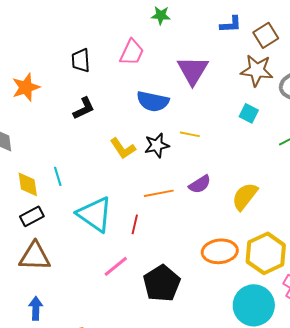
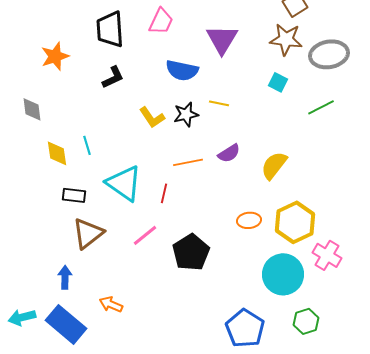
black trapezoid: (81, 60) -> (110, 29), size x1.5
black rectangle: (32, 216) -> (74, 195), moved, turned 35
orange ellipse: (220, 251) -> (249, 220), size x0.7
brown triangle: (35, 256) -> (88, 233), moved, turned -40

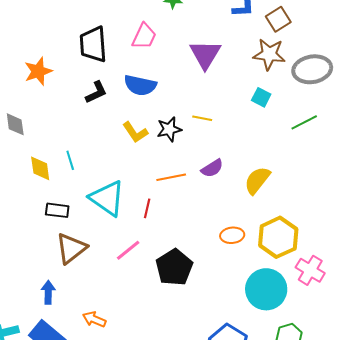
blue semicircle: (182, 70) -> (140, 85), moved

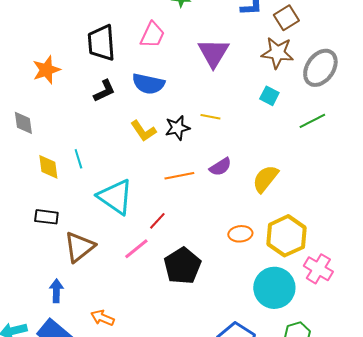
gray ellipse: (312, 69) -> (320, 68), turned -45
red line: (147, 208) -> (157, 221), moved, turned 30
black rectangle: (57, 210) -> (46, 217), moved

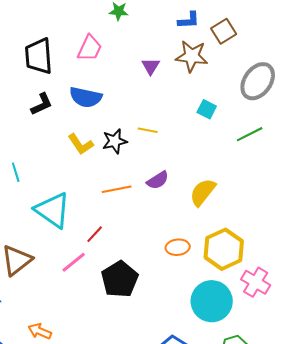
purple triangle: (213, 53) -> (151, 66), size x0.6
brown star: (277, 53) -> (192, 56), moved

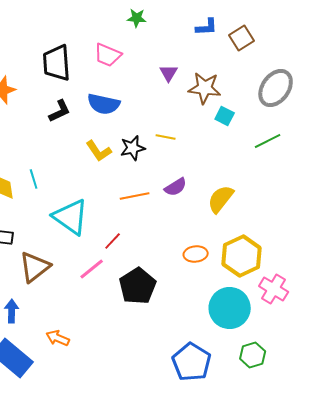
pink trapezoid: (90, 48) -> (108, 55), turned 88
brown star: (192, 56) -> (205, 88), moved

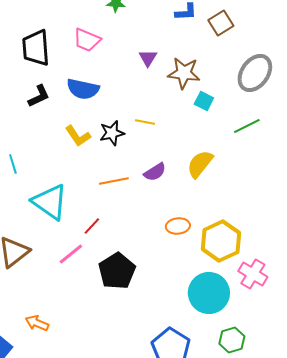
yellow semicircle: (221, 199) -> (200, 164), moved
orange ellipse: (196, 254) -> (178, 226), moved

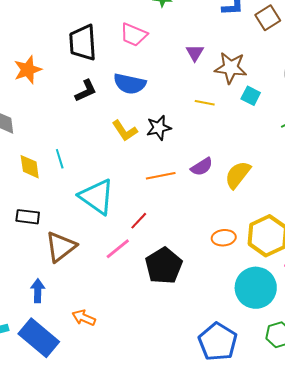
yellow line: (145, 122) -> (205, 103), moved
yellow semicircle: (200, 164) -> (238, 175), moved
orange ellipse: (178, 226) -> (224, 238), moved

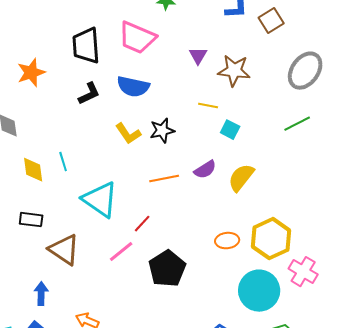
pink trapezoid: (134, 35) -> (137, 38), size x1.4
cyan square: (251, 96) -> (230, 130), moved
brown triangle: (61, 247) -> (64, 250), turned -48

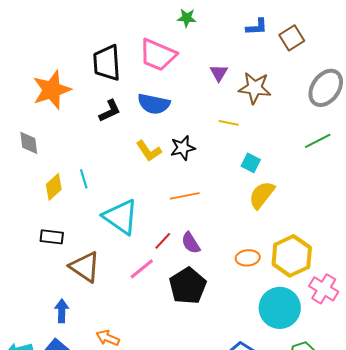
orange star: (31, 73) -> (52, 90), size x1.4
cyan square: (230, 130) -> (251, 163), moved
yellow diamond: (33, 170) -> (54, 187), turned 56
purple semicircle: (205, 170) -> (191, 243), moved, turned 90

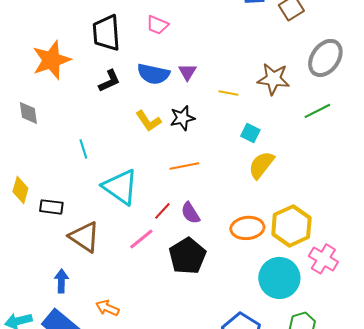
pink trapezoid: (158, 55) -> (157, 25), size x0.6
purple triangle: (219, 73) -> (187, 72), moved
brown star: (255, 88) -> (273, 79), moved
yellow diamond: (54, 187) -> (20, 190), moved, turned -32
orange ellipse: (248, 258) -> (247, 228), size x1.4

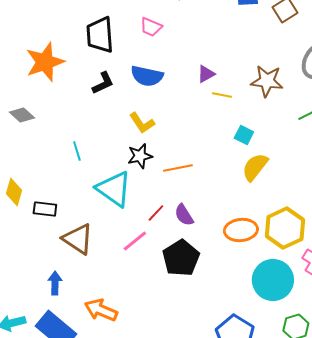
purple triangle: (187, 72) -> (206, 74), moved, turned 30
gray diamond: (28, 113) -> (22, 115), turned -40
black star: (182, 118) -> (140, 156), moved
orange arrow: (107, 308) -> (101, 310), size x1.4

